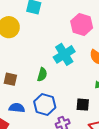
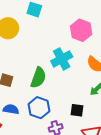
green semicircle: (42, 75) -> (38, 78), size x1.5

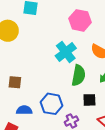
green semicircle: (38, 78) -> (78, 75), moved

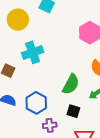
cyan cross: (66, 52) -> (33, 52), moved

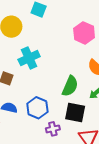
black square: (73, 111) -> (75, 113), size x1.5

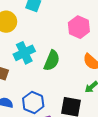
green semicircle: (70, 86) -> (52, 61), moved

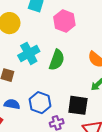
pink hexagon: (79, 27) -> (64, 21), moved

